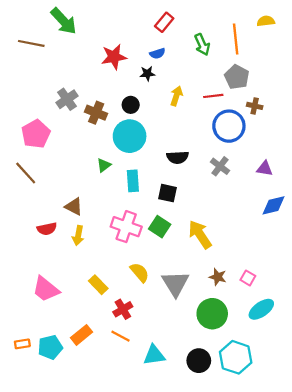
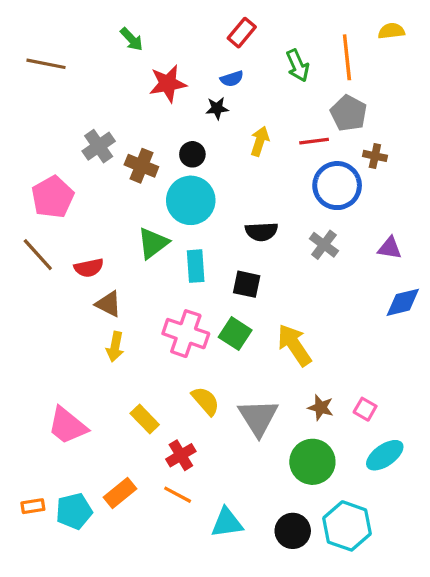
green arrow: (64, 21) -> (132, 39), moved, size x0.6
green triangle: (104, 165) -> (153, 243), size x1.5
red semicircle: (47, 229) -> (89, 268), moved

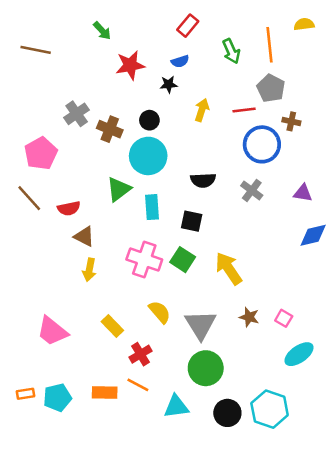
green circle: (312, 462) -> (206, 368), moved
orange rectangle: (120, 493) -> (105, 392), moved, turned 40

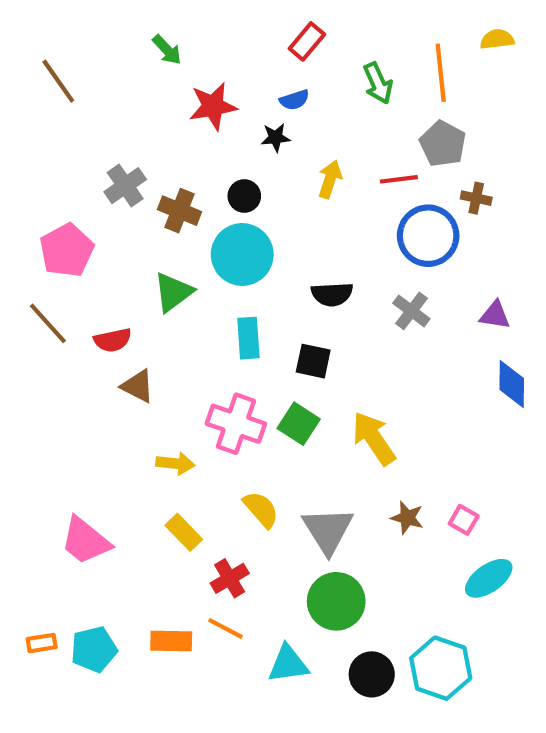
brown line: (36, 50) -> (58, 81), turned 44
green triangle: (119, 189) -> (173, 292), moved
blue diamond: (313, 235) -> (512, 384), turned -76
yellow arrow: (89, 270) -> (175, 463), moved, turned -95

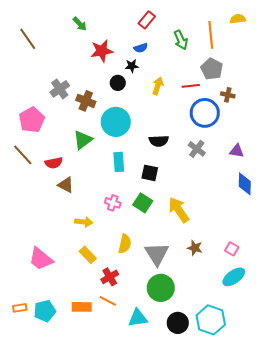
black circle: (244, 196) -> (118, 83), moved
pink cross: (236, 424) -> (113, 203), size x0.6
yellow semicircle: (261, 509) -> (125, 244), turned 54
pink square: (464, 520) -> (232, 249), moved

